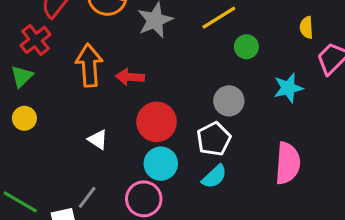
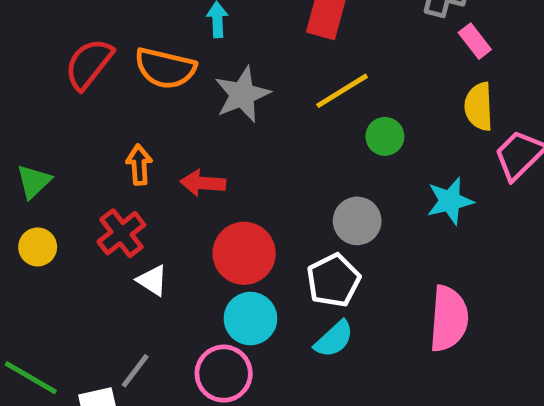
yellow semicircle: (306, 27) -> (479, 107), size x1.4
red cross: (35, 40) -> (121, 233), moved
orange arrow: (89, 65) -> (139, 165), size x0.6

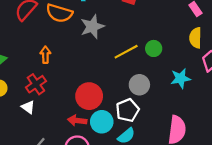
yellow line: (342, 91) -> (126, 52), moved
red arrow: (203, 183) -> (77, 120), moved
white triangle: (152, 280) -> (28, 107), moved
cyan circle: (250, 319) -> (102, 122), moved

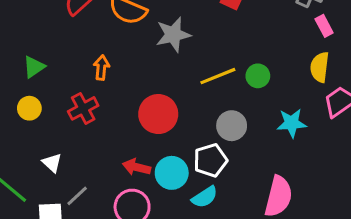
red circle: (89, 96) -> (158, 114), moved
white triangle: (28, 107) -> (52, 163), moved

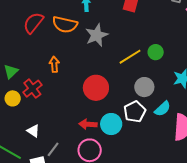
red cross: (83, 108) -> (32, 89), moved
cyan semicircle: (205, 197) -> (163, 109), moved

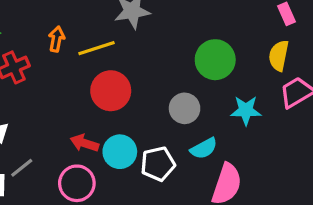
green circle: (156, 52) -> (215, 60), size x1.6
yellow line: (130, 57) -> (97, 48), moved
white pentagon: (135, 112) -> (158, 164), moved

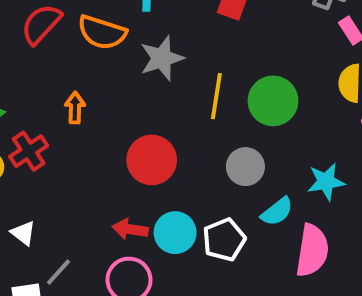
yellow line: (97, 48) -> (216, 96), moved, turned -54
cyan star: (246, 110) -> (326, 182), moved

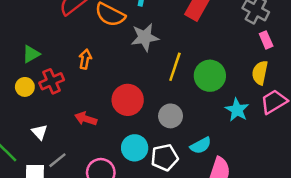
gray circle: (245, 167) -> (171, 116), moved
cyan star: (326, 182) -> (237, 110), moved, turned 30
red arrow: (130, 229) -> (86, 119), moved

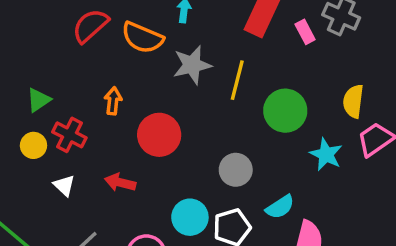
pink rectangle: (266, 40) -> (305, 32), moved
yellow line: (175, 67) -> (237, 80), moved
red cross: (52, 81) -> (69, 135), turned -35
red circle: (128, 100) -> (159, 135), moved
white triangle: (40, 132) -> (64, 185), moved

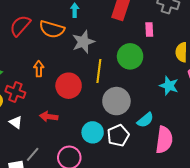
pink rectangle: (305, 32) -> (149, 29), moved, turned 32
yellow line: (237, 80) -> (99, 71), moved
green circle: (285, 111) -> (130, 56), moved
gray circle: (236, 170) -> (116, 101), size x1.4

